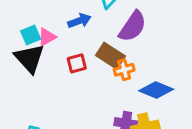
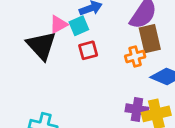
cyan square: (31, 35) -> (79, 26), moved
brown rectangle: (111, 56) -> (150, 39), moved, turned 44

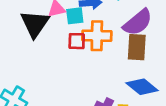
orange cross: (135, 57) -> (97, 36), moved, size x1.5

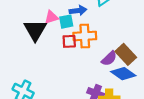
purple semicircle: (138, 22) -> (109, 58), moved, size x0.7
brown rectangle: (137, 47) -> (126, 54), moved, turned -42

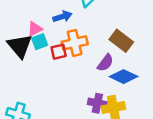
cyan square: (66, 22) -> (40, 42), moved
brown rectangle: (126, 54) -> (121, 41), moved

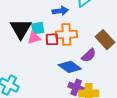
pink triangle: (35, 29) -> (34, 38), moved
blue diamond: (124, 77) -> (70, 67), moved

